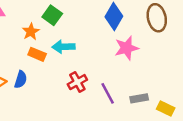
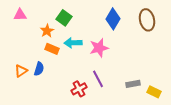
pink star: (127, 48) -> (99, 48), moved
red cross: (77, 82) -> (79, 89), moved
purple line: (108, 93) -> (98, 79), moved

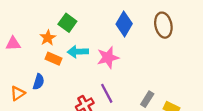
pink triangle: (20, 15) -> (13, 44), moved
orange triangle: (21, 71) -> (18, 93), moved
gray rectangle: (133, 84) -> (147, 99), turned -48

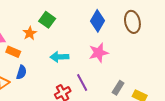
cyan arrow: (78, 52) -> (59, 57), moved
pink star: (108, 57) -> (99, 53), moved
orange rectangle: (54, 59) -> (13, 52), moved

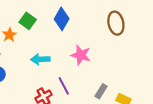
blue diamond: (98, 21) -> (62, 19), moved
pink star: (99, 53) -> (81, 55), turned 30

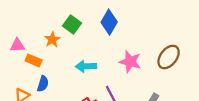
brown ellipse: (116, 23) -> (169, 57), moved, turned 50

